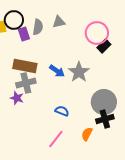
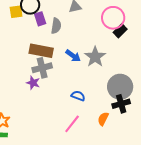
gray semicircle: (38, 27) -> (56, 26), moved

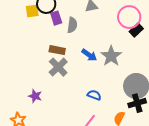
brown rectangle: (41, 51) -> (57, 50), size x0.7
gray cross: (42, 68) -> (58, 67), turned -30
purple star: (33, 83) -> (35, 96), moved

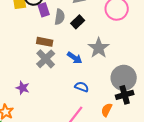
black rectangle: (136, 30) -> (78, 22), moved
blue arrow: (89, 55) -> (75, 58), moved

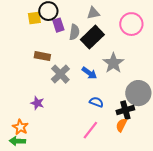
black rectangle: (78, 22) -> (92, 37), size x1.6
brown rectangle: (45, 42) -> (42, 56), moved
black cross: (125, 95) -> (125, 110), moved

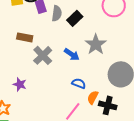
black rectangle: (92, 37) -> (75, 18), size x0.7
black cross: (125, 110) -> (108, 105), moved, turned 30
orange semicircle: (121, 125) -> (93, 97), moved

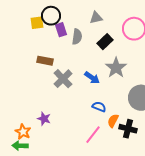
black rectangle: (75, 18) -> (105, 42), moved
purple star: (20, 84) -> (44, 119), moved

